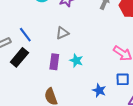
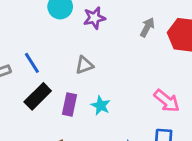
black rectangle: (19, 57) -> (38, 96), moved

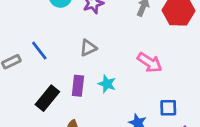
black rectangle: (38, 96) -> (47, 98), moved
pink arrow: (167, 101) -> (150, 63), moved

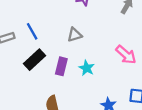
black rectangle: (47, 98) -> (35, 60), moved

